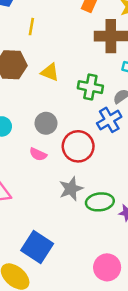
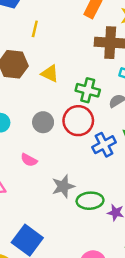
blue cross: (109, 120) -> (104, 145), moved
red circle: (78, 146) -> (78, 121), moved
pink semicircle: (38, 154) -> (29, 160), moved

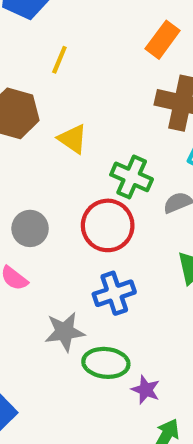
gray circle: (43, 122) -> (30, 228), moved
blue cross: (104, 145) -> (114, 293), moved

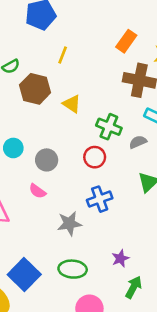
red circle: (108, 225) -> (95, 157), size x0.7
green ellipse: (106, 363) -> (73, 269), moved
purple star: (146, 390) -> (120, 258), turned 30

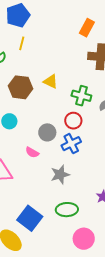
yellow line: (63, 55) -> (22, 43), moved
brown hexagon: (35, 89) -> (21, 87), moved
gray circle: (47, 160) -> (47, 132), moved
blue cross: (100, 199) -> (71, 144), moved

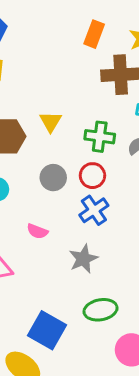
yellow triangle: (51, 81) -> (51, 122), turned 42
gray circle: (47, 132) -> (53, 178), moved

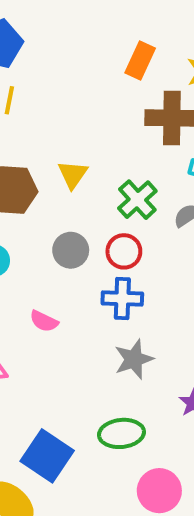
green cross: (100, 137) -> (137, 200), turned 36
blue cross: (94, 210) -> (122, 299), turned 32
gray star: (83, 259) -> (134, 359), moved

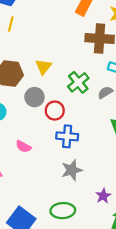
gray circle: (71, 250) -> (34, 97), moved
red circle: (124, 251) -> (55, 111), moved

